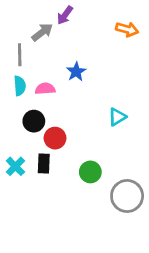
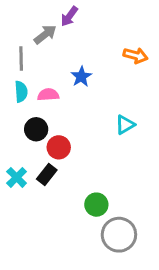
orange arrow: (127, 29) -> (136, 55), moved
black rectangle: (44, 163) -> (47, 174), turned 36
green circle: (90, 172) -> (96, 205), moved
gray circle: (127, 196) -> (119, 235), moved

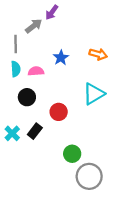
orange arrow: (136, 55) -> (98, 54), moved
cyan triangle: (125, 125) -> (94, 94), size x1.5
red circle: (59, 147) -> (59, 112), moved

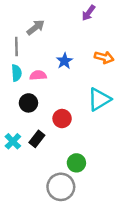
purple arrow: (52, 12) -> (88, 13), moved
gray circle: (89, 176) -> (61, 187), moved

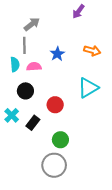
gray line: (16, 47) -> (24, 45), moved
cyan cross: (13, 141) -> (12, 115), moved
green circle: (76, 163) -> (60, 140), moved

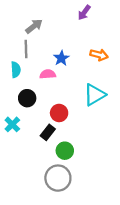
pink semicircle: (34, 67) -> (48, 74), moved
black rectangle: (33, 123) -> (48, 132), moved

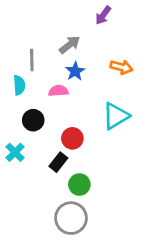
gray arrow: (34, 26) -> (70, 45), moved

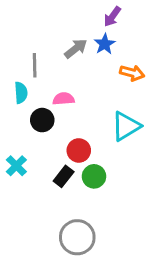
blue star: (75, 71) -> (105, 44), moved
black circle: (33, 120) -> (42, 120), moved
green circle: (79, 185) -> (94, 176), moved

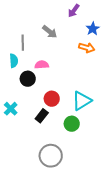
blue star: (105, 44) -> (93, 29), moved
gray arrow: (76, 49) -> (50, 32), turned 77
cyan triangle: (126, 126) -> (82, 101), moved
green circle: (94, 176) -> (72, 124), moved

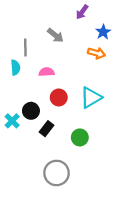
black circle: (28, 79) -> (31, 111), moved
red circle: (52, 99) -> (59, 97), moved
cyan triangle: (82, 101) -> (91, 97), moved

